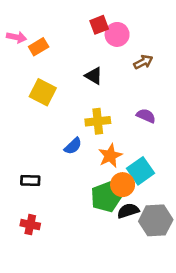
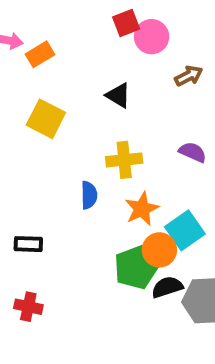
blue semicircle: (73, 146) -> (89, 195), turned -48

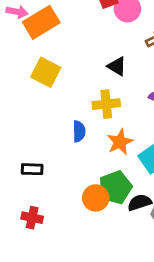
orange rectangle: (40, 54) -> (41, 22), size x1.6
black triangle: (118, 95) -> (117, 66), moved
orange circle: (159, 250) -> (96, 198), moved

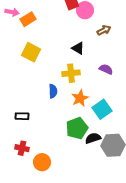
orange rectangle: (41, 22) -> (28, 19), size x0.7
orange circle: (96, 198) -> (42, 162), moved

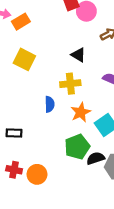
orange circle: (42, 162) -> (37, 174), moved

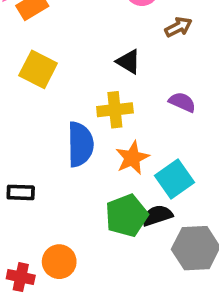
blue semicircle: (50, 104) -> (80, 144), size x1.6
black semicircle: (96, 158) -> (157, 215), moved
red cross: (14, 170) -> (21, 277), moved

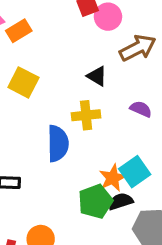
brown arrow: (178, 27) -> (138, 48), size x1.6
orange star: (132, 158) -> (113, 178), moved

